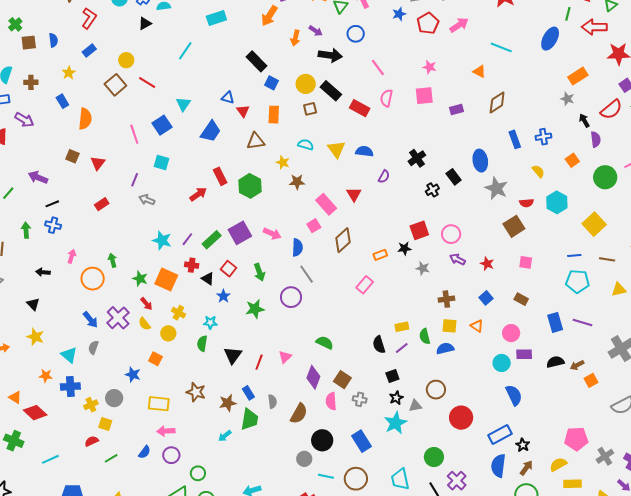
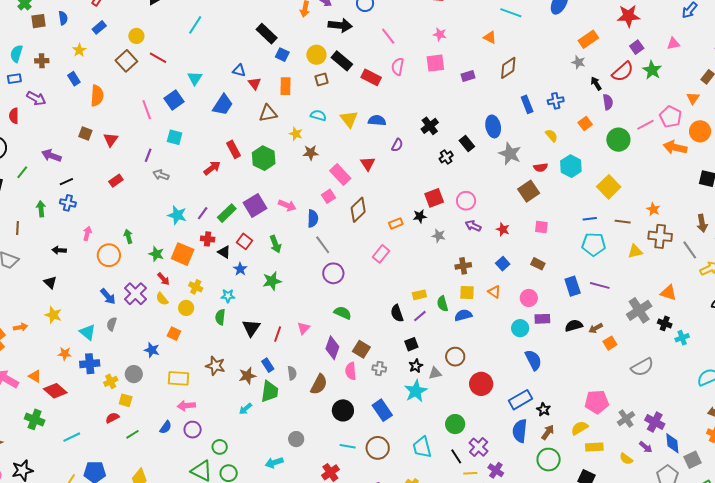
purple circle: (291, 297) -> (333, 273), moved
gray circle: (304, 459) -> (296, 439), moved

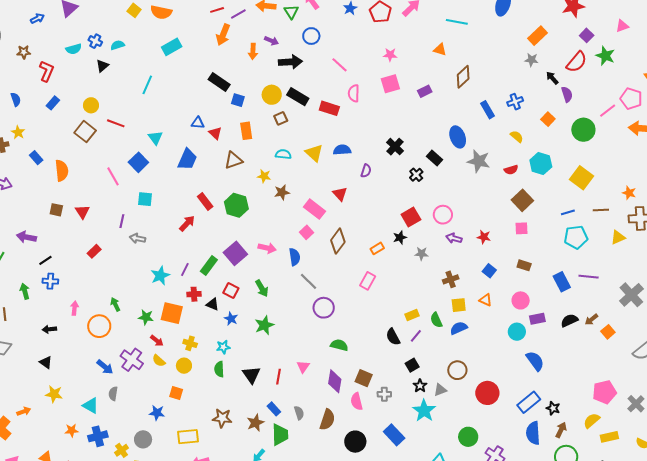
yellow star: (79, 50) -> (18, 132), moved
brown square: (529, 191) -> (522, 200), moved
cyan star: (177, 215) -> (160, 276), turned -30

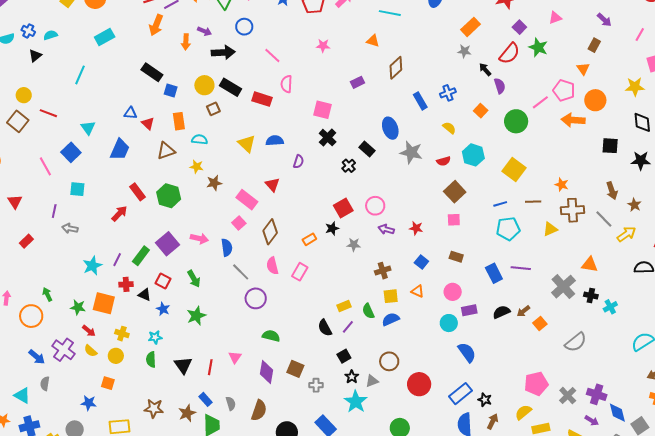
pink square: (390, 84) -> (322, 110), moved, turned 30
cyan semicircle: (283, 154) -> (200, 139), moved
pink semicircle: (357, 401) -> (272, 266), moved

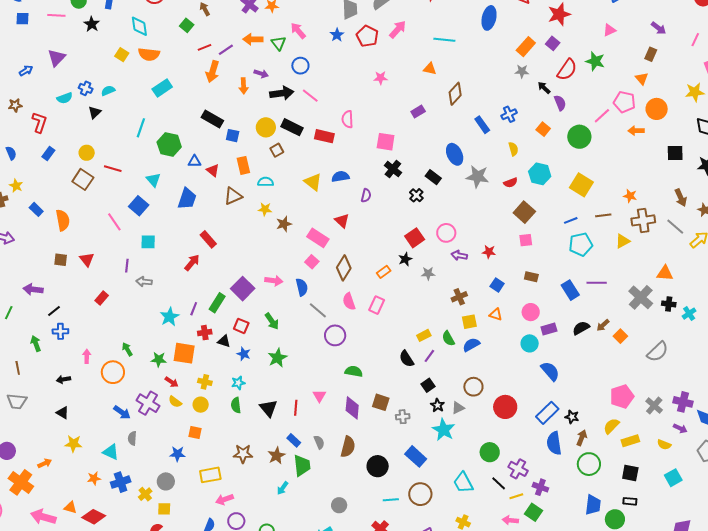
purple square: (519, 27) -> (553, 43), moved
pink line: (272, 56) -> (310, 96), moved
orange arrow: (573, 120) -> (636, 131), size x0.7
yellow semicircle: (449, 128) -> (513, 149), turned 40
green hexagon: (169, 196) -> (169, 144), moved

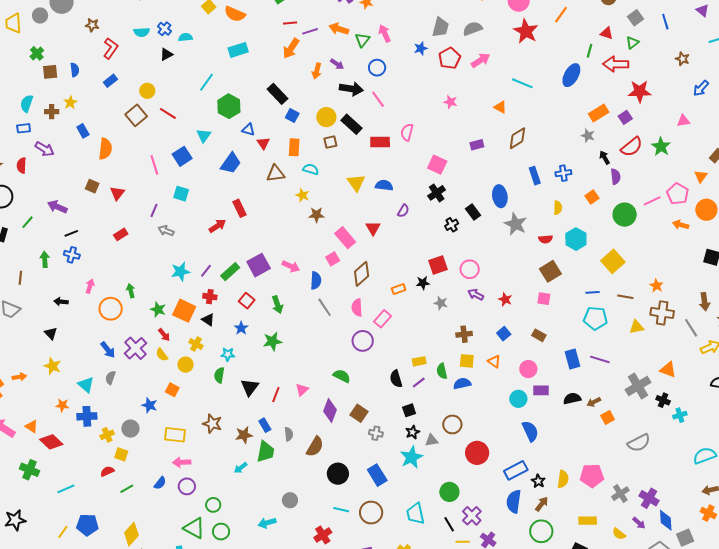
red rectangle: (324, 136) -> (380, 142), turned -30
purple circle: (335, 335) -> (363, 341), moved
black triangle: (224, 341) -> (208, 320), moved
yellow semicircle: (611, 426) -> (563, 479), moved, turned 126

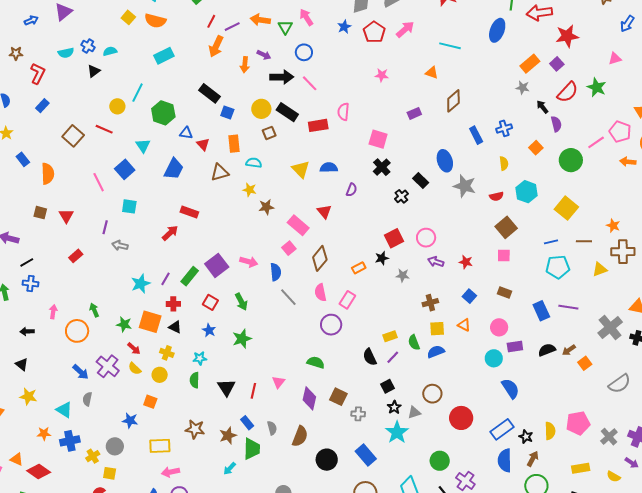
red line: (290, 23) -> (211, 21), turned -48
yellow circle: (147, 91) -> (117, 106), moved
red rectangle: (239, 208) -> (189, 212), turned -36

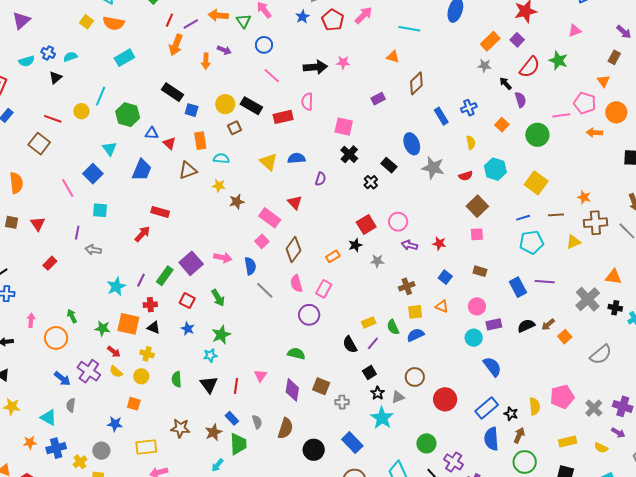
black arrow: (282, 77) -> (315, 67), moved
red line: (104, 129) -> (53, 119), moved
pink line: (596, 142) -> (561, 115), turned 30
cyan star: (200, 358) -> (210, 355), moved

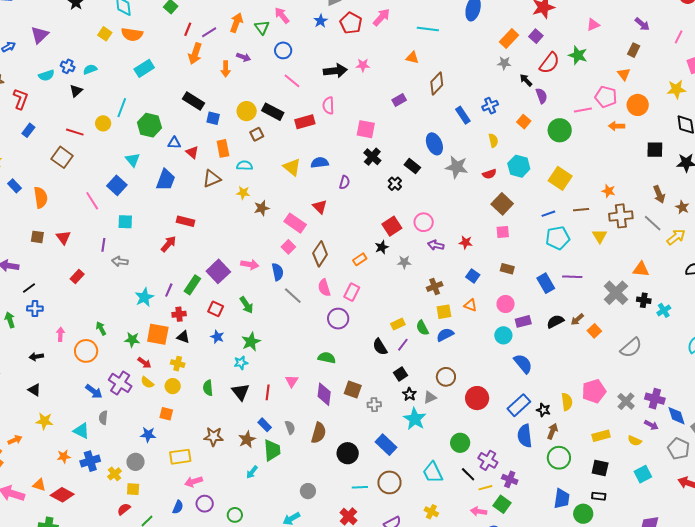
orange arrow: (218, 15) -> (236, 23), turned 108
yellow triangle: (573, 242) -> (600, 236), turned -35

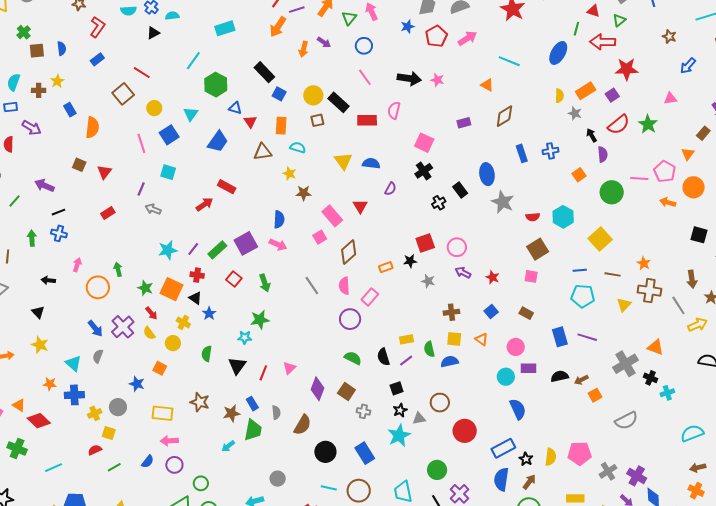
yellow circle: (103, 123) -> (154, 108), moved
yellow semicircle: (493, 140) -> (559, 96), moved
blue semicircle: (278, 272) -> (279, 219), moved
blue star: (217, 337) -> (209, 313), moved
green semicircle: (327, 358) -> (353, 358), moved

